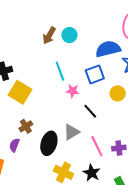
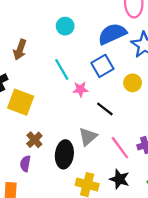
brown arrow: (49, 36) -> (20, 50), moved

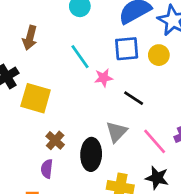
blue square: (102, 66) -> (127, 49), turned 30
yellow circle: (133, 83) -> (159, 55), moved

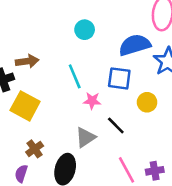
brown arrow: (30, 38) -> (27, 61), moved, turned -125
yellow circle: (159, 55) -> (147, 102), moved
gray triangle: (117, 132) -> (85, 137), moved

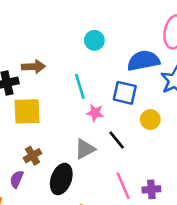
yellow square: (25, 106) -> (27, 111), turned -36

